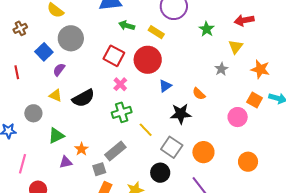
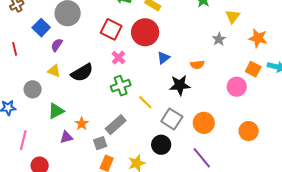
orange semicircle: (199, 94) -> (197, 65), turned -48

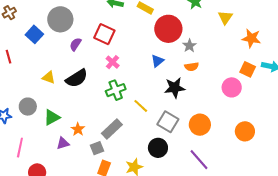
red circle: (145, 32) -> (168, 29), moved
gray star: (219, 39) -> (189, 46), moved
purple semicircle: (57, 45) -> (75, 44), moved
gray circle: (33, 89) -> (28, 107), moved

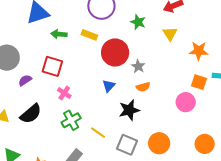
purple semicircle: (75, 44) -> (25, 80), turned 32

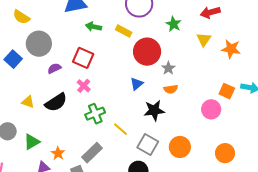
orange star: (199, 51) -> (231, 49), moved
pink cross: (64, 93) -> (84, 86), moved

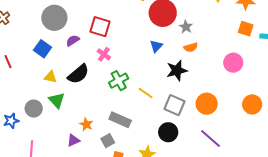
blue square: (13, 59) -> (43, 49), moved
orange square: (227, 91) -> (246, 29), moved
green triangle: (32, 142) -> (57, 100), moved, turned -36
gray rectangle: (92, 153) -> (120, 120), turned 75

